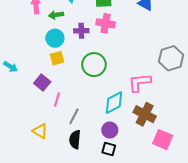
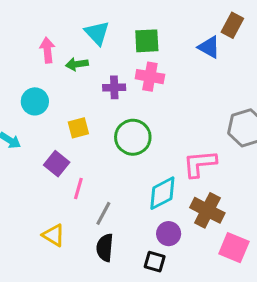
cyan circle: (55, 38) -> (35, 101), moved
purple circle: (110, 130) -> (169, 234), moved

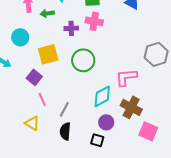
yellow square: (78, 128) -> (48, 54), size x1.5
pink line: (78, 189) -> (42, 99), moved, turned -40

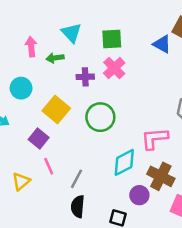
pink cross: (94, 21) -> (114, 68), turned 36
yellow square: (48, 54) -> (56, 110), turned -35
purple circle: (106, 122) -> (139, 195), moved
yellow triangle: (32, 123) -> (21, 181), moved, turned 49

